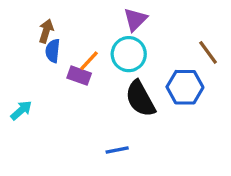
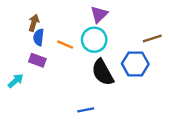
brown line: (208, 52) -> (152, 39), turned -72
orange line: (89, 61) -> (65, 45), turned 70
purple rectangle: (79, 76) -> (37, 60), moved

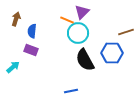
brown arrow: (34, 23) -> (16, 19), moved
orange line: (65, 45) -> (67, 20), moved

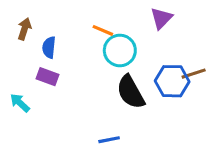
purple triangle: (82, 12) -> (161, 18), moved
brown line: (126, 32) -> (194, 74), moved
cyan arrow: (13, 67) -> (20, 103), turned -96

